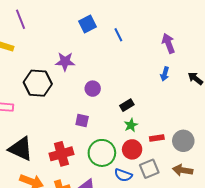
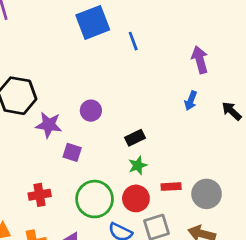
blue square: (87, 24) -> (93, 22), size x1.4
purple star: (65, 62) -> (49, 125), moved
red cross: (61, 154) -> (40, 195), size x0.7

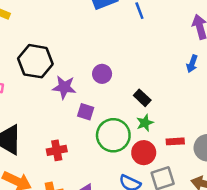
black rectangle: (135, 138) -> (142, 98), turned 70
green circle: (95, 199) -> (113, 135), moved

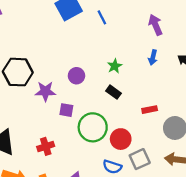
green star: (145, 123) -> (115, 66), moved
red rectangle: (175, 141) -> (150, 110), moved

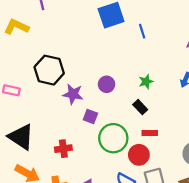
red rectangle: (150, 110) -> (150, 133), moved

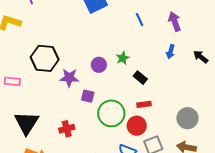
blue line: (142, 31) -> (140, 20), moved
green star: (146, 82) -> (123, 58), moved
black rectangle: (140, 107) -> (140, 78), moved
black triangle: (21, 137) -> (27, 123), turned 36

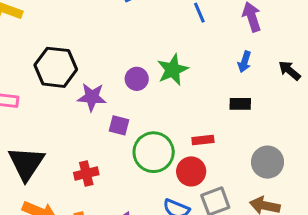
green star: (123, 58) -> (173, 70), size x1.5
black rectangle: (140, 78) -> (240, 104), moved, turned -40

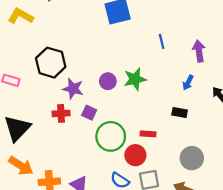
red cross: (86, 174) -> (61, 113), moved

